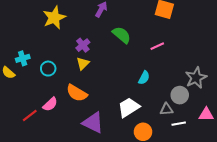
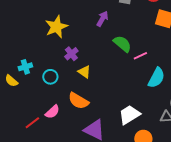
purple cross: (83, 45) -> (71, 54), moved
pink line: (157, 46) -> (140, 56), moved
yellow triangle: (83, 63) -> (84, 72), turned -40
cyan semicircle: (144, 78) -> (156, 78), moved, size x1.5

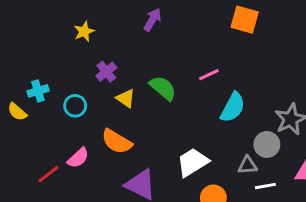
yellow star: (56, 27) -> (84, 32), size x0.6
green semicircle: (122, 44) -> (163, 88), moved

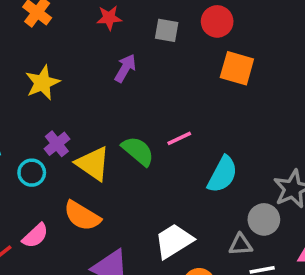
yellow star: (84, 32) -> (43, 83), size x1.4
purple cross: (106, 72) -> (57, 144), moved
pink line: (209, 75) -> (179, 138), moved
yellow triangle: (126, 98) -> (93, 164), size x1.5

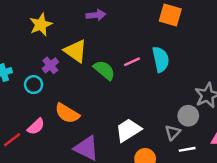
purple arrow: (125, 68) -> (96, 15), turned 54
yellow triangle: (93, 164) -> (76, 51), moved
cyan semicircle: (223, 174) -> (161, 59), moved, turned -40
gray triangle: (241, 245) -> (173, 133), turned -42

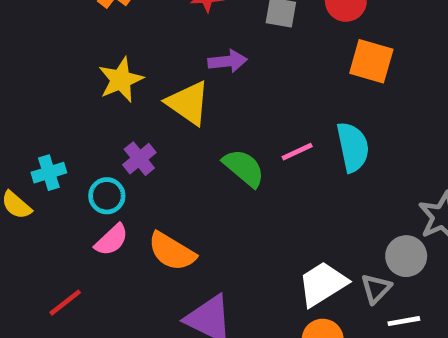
yellow triangle: (76, 51) -> (188, 103), moved
pink semicircle: (36, 127) -> (111, 240), moved
white trapezoid: (128, 130) -> (323, 284), moved

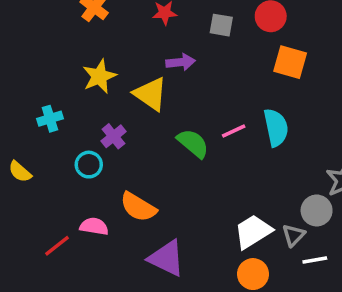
cyan cross: (49, 173) -> (50, 119), moved
pink semicircle: (111, 240) -> (94, 226), moved, turned -128

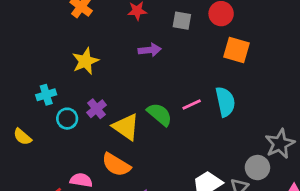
yellow triangle: (151, 94) -> (126, 127), moved
cyan circle: (89, 165) -> (67, 119), moved

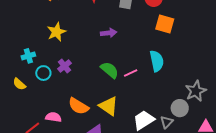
purple arrow: (150, 50) -> (109, 33), moved
pink line: (192, 105) -> (131, 73), moved
yellow triangle: (126, 127) -> (109, 106), moved
yellow semicircle: (22, 137) -> (19, 84), moved

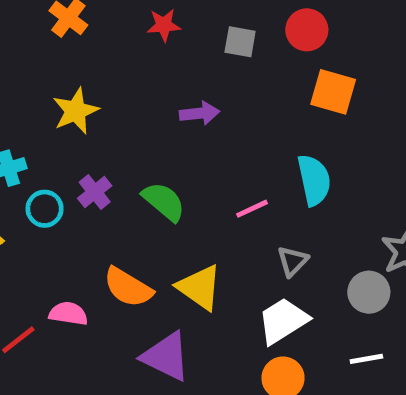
green semicircle: (110, 70) -> (164, 202), moved
gray triangle: (167, 122) -> (293, 261), moved

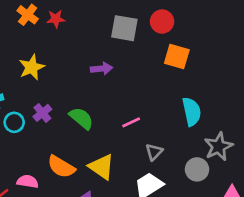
red star: (164, 25) -> (56, 19), moved
gray square: (240, 42) -> (124, 28), size x1.5
cyan semicircle: (314, 180) -> (192, 112), moved

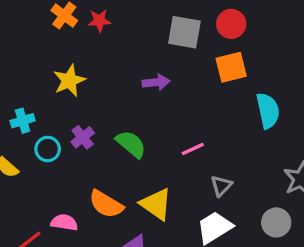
orange square: (177, 56) -> (231, 67), moved, turned -30
cyan semicircle: (192, 112) -> (268, 111), moved
gray circle: (197, 169) -> (276, 222), moved

